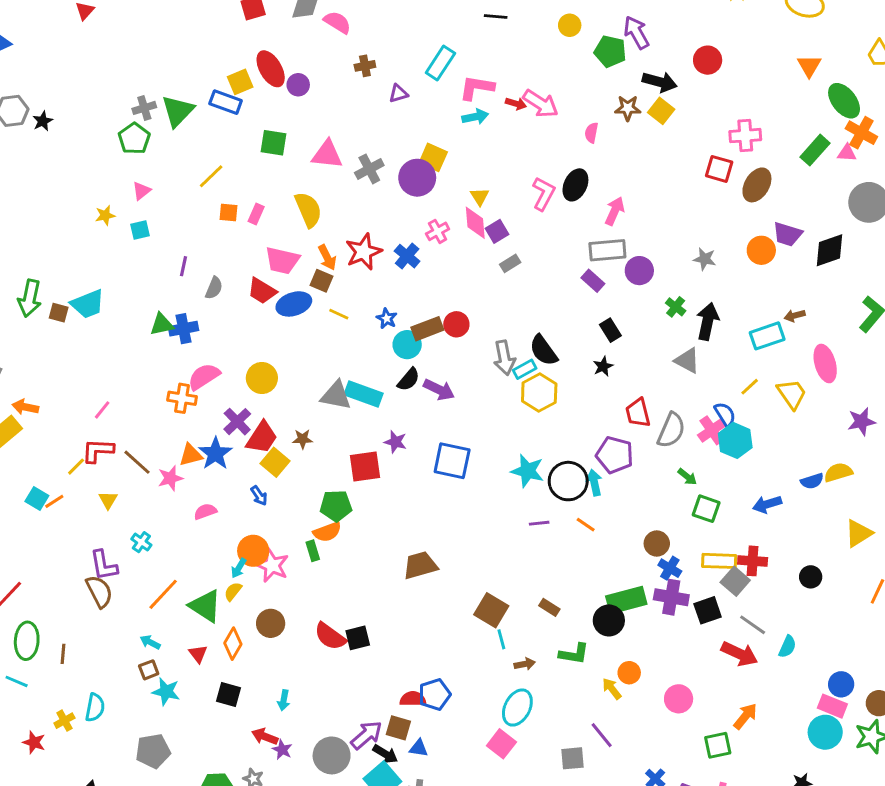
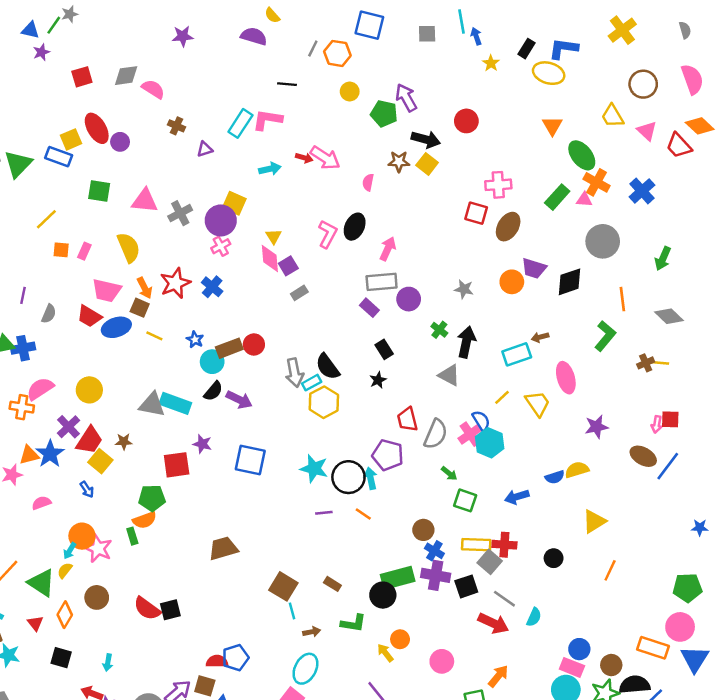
brown cross: (365, 66) -> (177, 126), turned 35
pink L-shape: (477, 88) -> (267, 120), moved
pink cross: (438, 231) -> (221, 246), moved

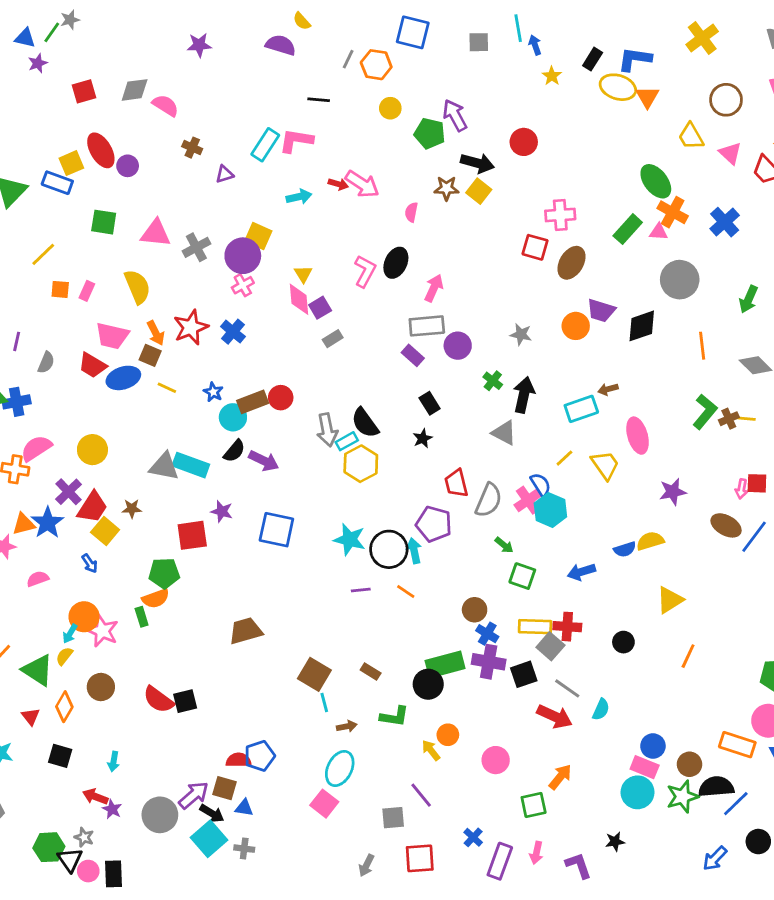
orange triangle: (552, 126) -> (647, 97), moved
green L-shape: (605, 336) -> (705, 412), moved

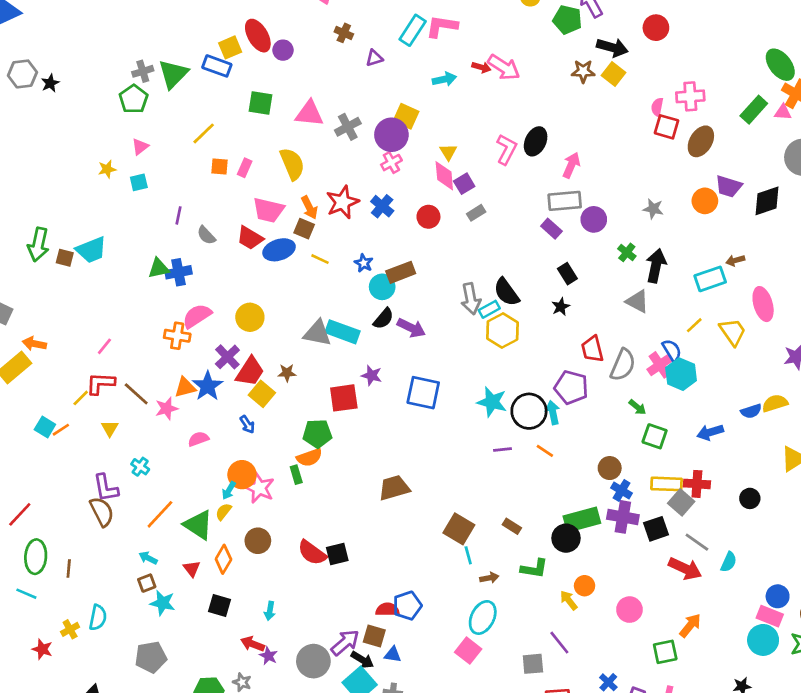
pink semicircle: (411, 212) -> (657, 107), moved
gray semicircle: (46, 362) -> (206, 235), turned 114
red circle: (281, 398) -> (428, 217), moved

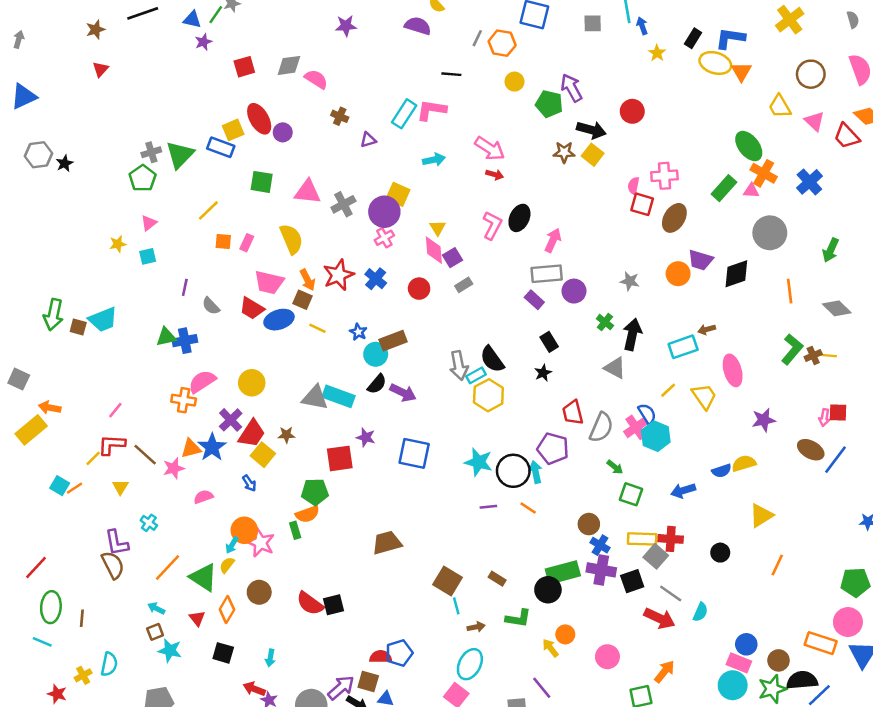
red arrow: (481, 67) -> (495, 175), moved

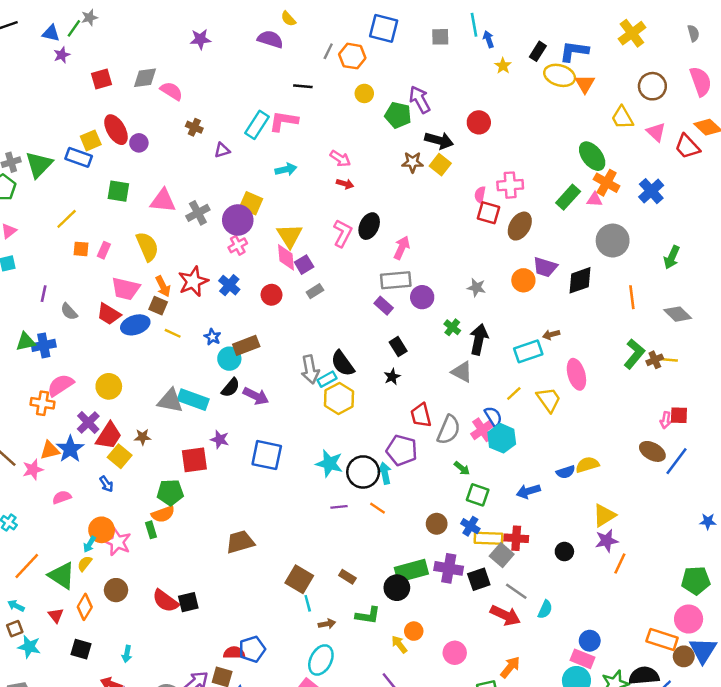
pink arrow: (490, 149) -> (340, 159), size x0.7
yellow triangle: (438, 228) -> (290, 236), size x1.6
purple star: (764, 420) -> (607, 541), moved
blue cross: (600, 545) -> (470, 526), moved
brown circle: (779, 660) -> (684, 656), moved

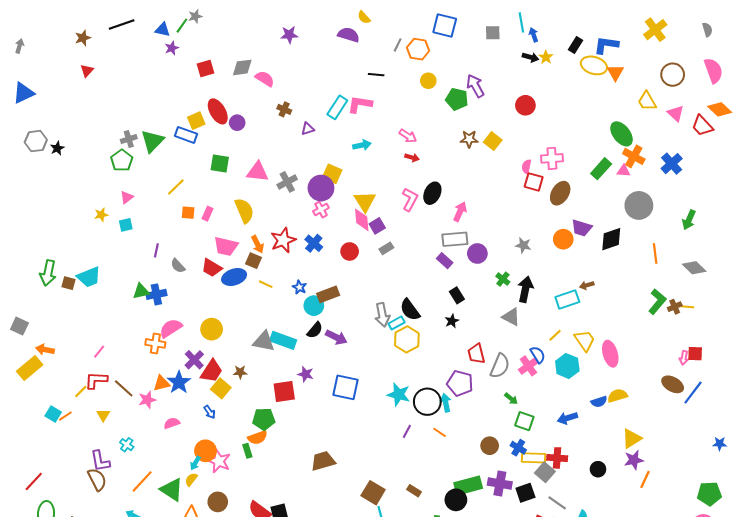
black arrow: (439, 140) -> (531, 57), moved, size x0.7
pink ellipse: (576, 374) -> (610, 354), moved
cyan hexagon: (502, 438) -> (567, 366), moved
purple line: (339, 507) -> (407, 431), turned -56

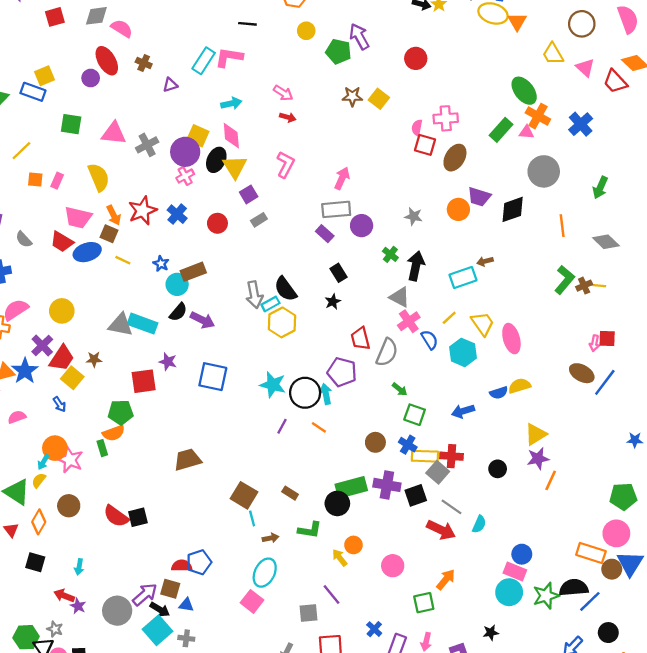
red ellipse: (218, 111) -> (107, 61), moved
black ellipse: (432, 193) -> (216, 160), moved
pink diamond: (362, 220) -> (231, 136), moved
pink cross: (528, 366) -> (409, 321), moved

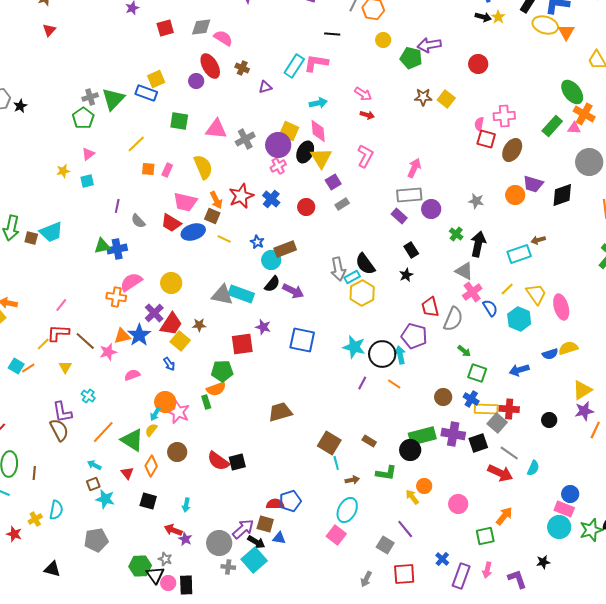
purple arrow: (359, 37) -> (429, 45), turned -70
gray square: (309, 613) -> (385, 545), turned 36
gray cross: (186, 638) -> (228, 567), moved

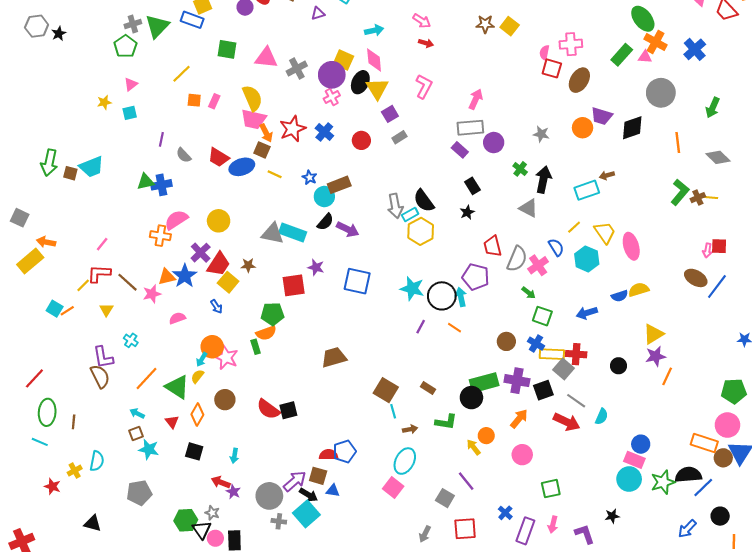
pink trapezoid: (185, 202) -> (253, 119), moved
pink cross: (472, 292) -> (538, 265), moved
orange arrow: (504, 516) -> (519, 419), moved

